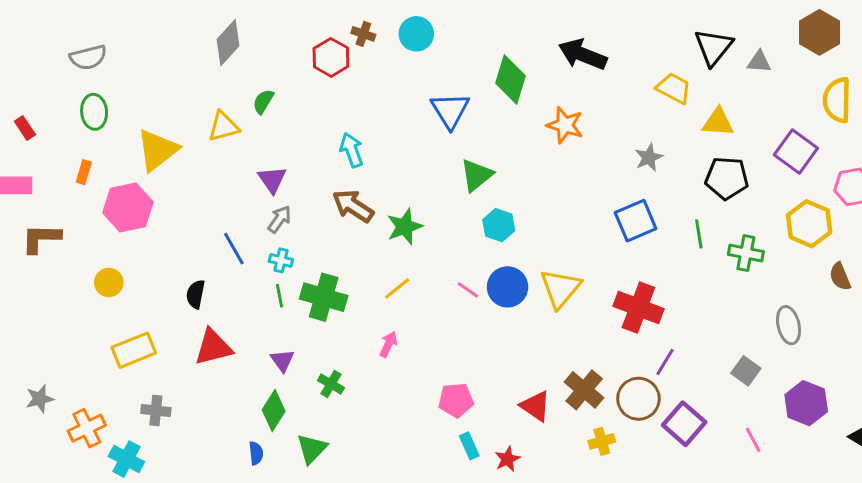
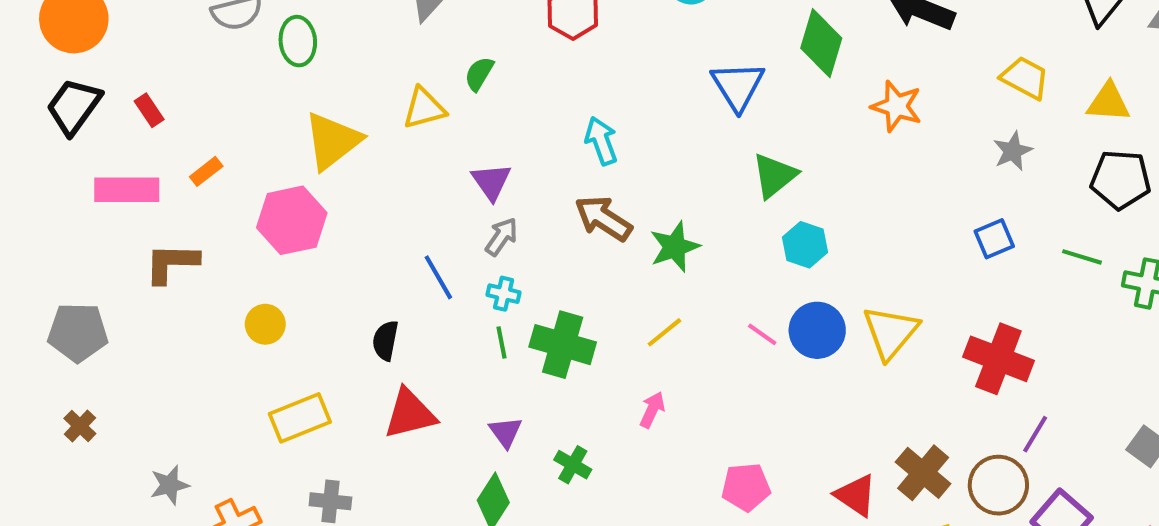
yellow trapezoid: (674, 88) -> (1025, 78), moved
green ellipse: (94, 112) -> (298, 41), moved
orange rectangle: (84, 172) -> (206, 171), moved, turned 35
blue square: (636, 221) -> (994, 239), size x0.7
green line: (699, 234) -> (1082, 257), turned -64

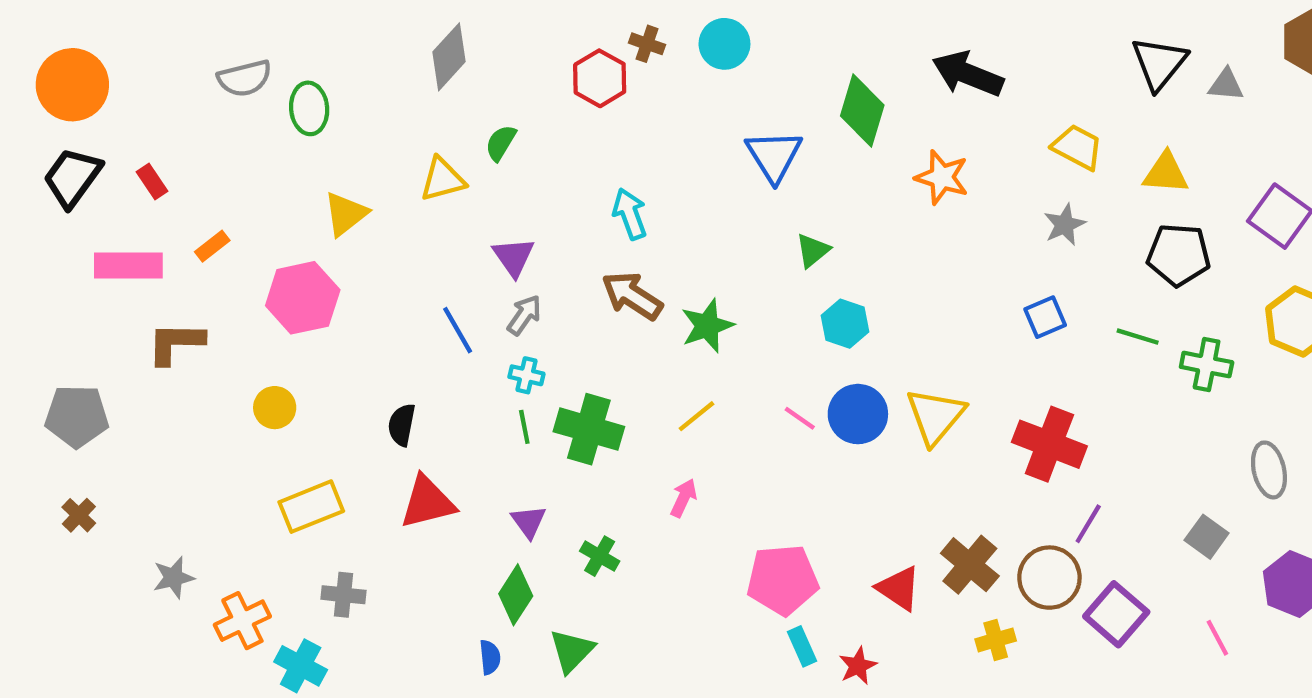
yellow triangle: (332, 141) -> (346, 214), size x0.7
green triangle: (774, 176) -> (813, 250), size x0.7
blue line: (438, 277) -> (458, 330), moved
pink pentagon: (746, 487) -> (783, 580), size x1.4

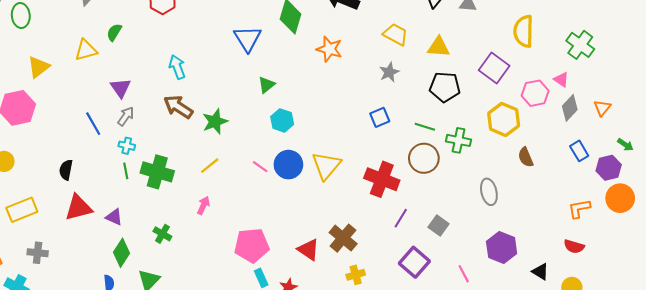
purple triangle: (529, 522) -> (114, 217), moved, turned -30
gray square: (1207, 537) -> (439, 225), moved
brown circle: (1049, 578) -> (424, 158), moved

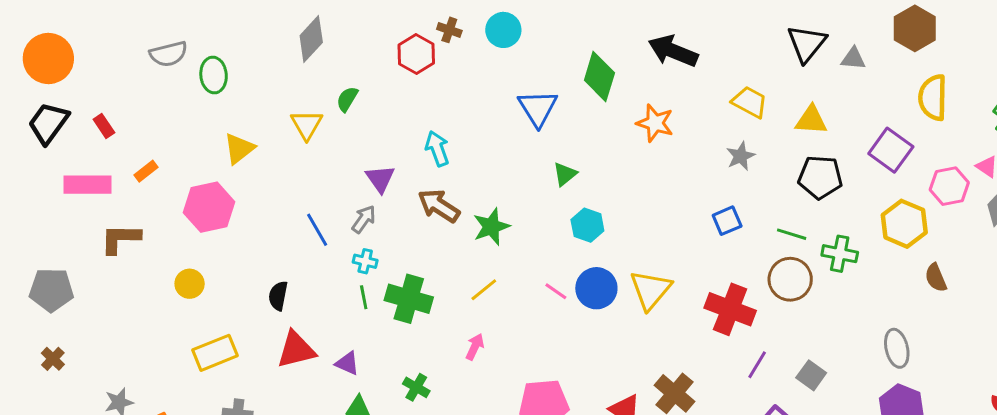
yellow triangle: (86, 50) -> (307, 125), turned -45
purple triangle: (120, 88) -> (380, 179), moved
gray ellipse: (489, 192) -> (897, 348), moved

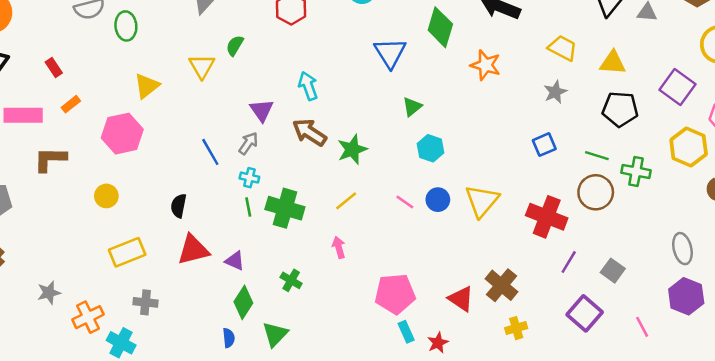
red rectangle: (104, 126) -> (54, 68), moved
blue circle: (596, 288) -> (438, 200), size x0.7
pink arrow: (475, 347) -> (339, 247), turned -40

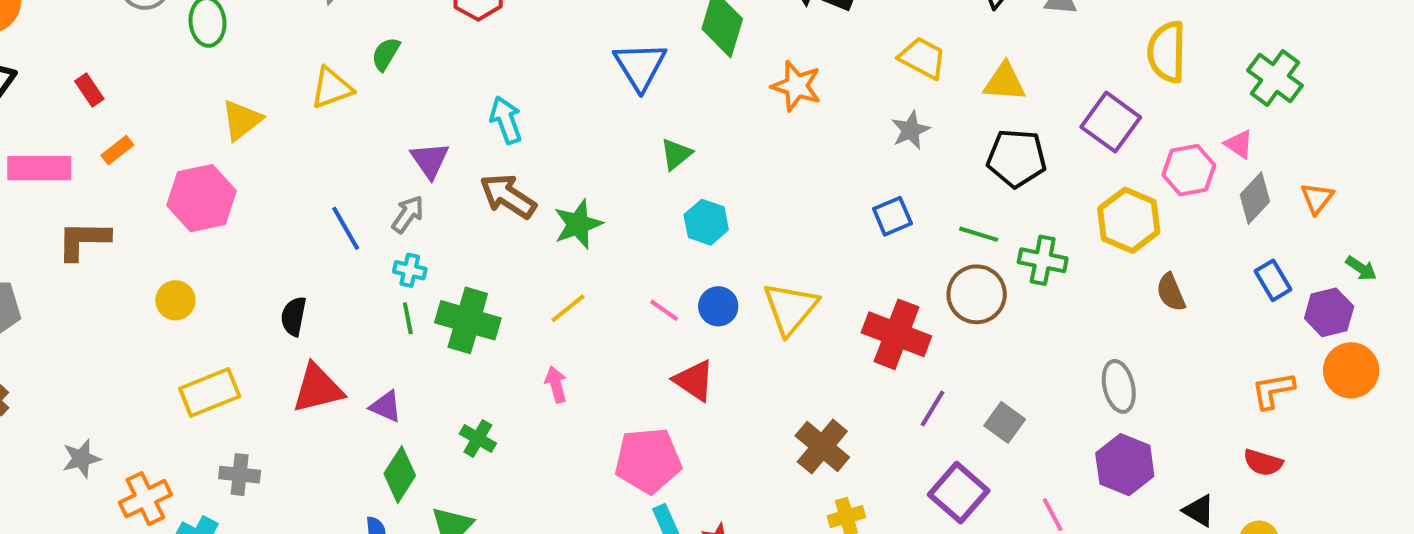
yellow triangle: (202, 66) -> (332, 88), turned 40
red triangle: (461, 299) -> (694, 380), moved

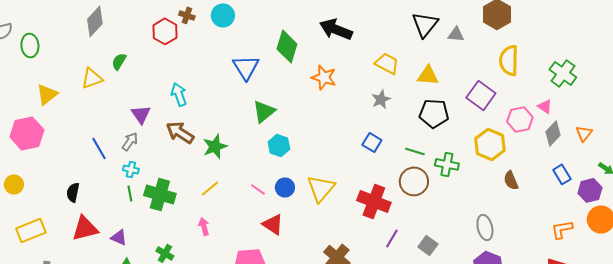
green triangle: (676, 154) -> (264, 111), size x1.4
blue square: (892, 216) -> (372, 142), turned -36

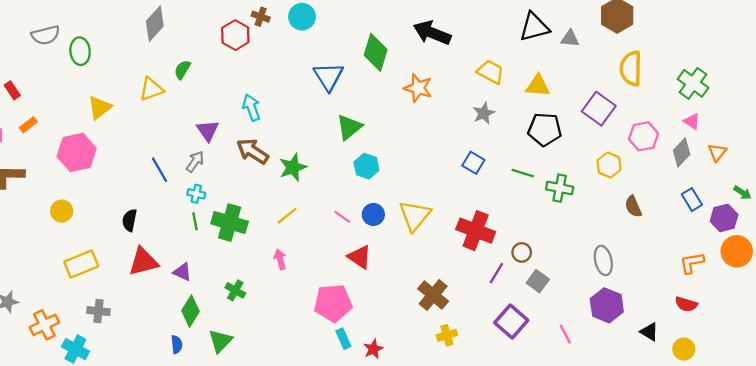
black triangle: (425, 24) -> (534, 27), turned 36
pink triangle: (545, 106) -> (692, 121), moved
yellow hexagon: (490, 144) -> (609, 165), size x0.7
brown circle: (414, 181) -> (522, 252), moved, size x0.6

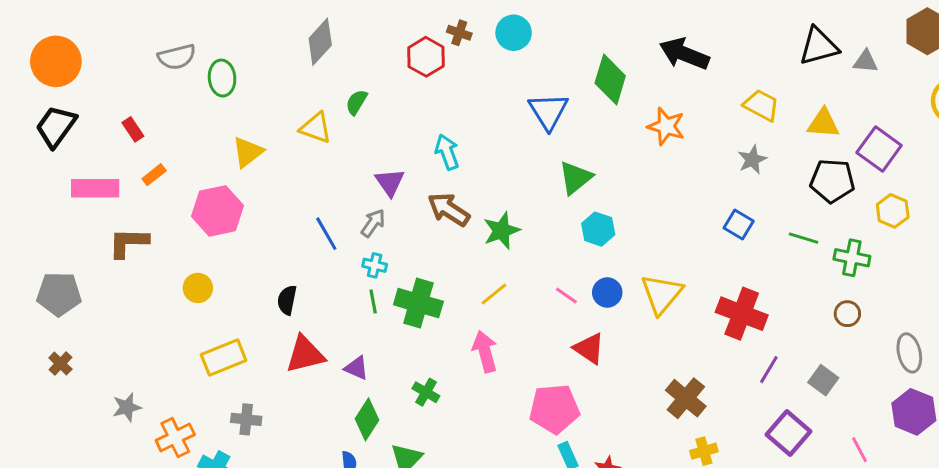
yellow triangle: (151, 89) -> (316, 128), turned 40
purple square: (599, 109) -> (879, 149), moved
yellow hexagon: (609, 165) -> (893, 211), moved
brown circle: (522, 252) -> (847, 314), moved
pink arrow: (280, 259) -> (485, 351), size x1.5

